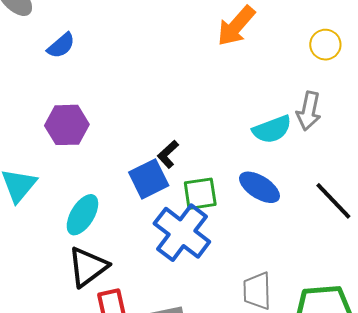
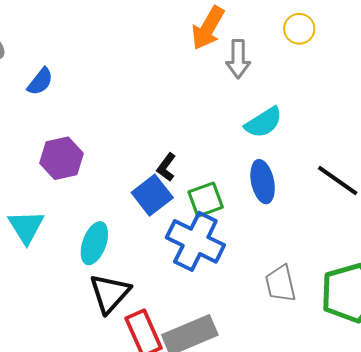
gray arrow: (309, 111) -> (238, 59), moved
blue ellipse: (259, 187) -> (263, 182), turned 57

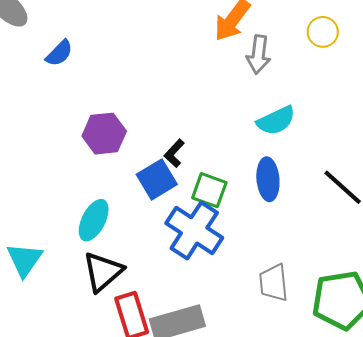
purple hexagon: (61, 158) -> (104, 134), moved
green square: (206, 200) -> (209, 190), turned 33
cyan triangle: (26, 227) -> (24, 260), moved

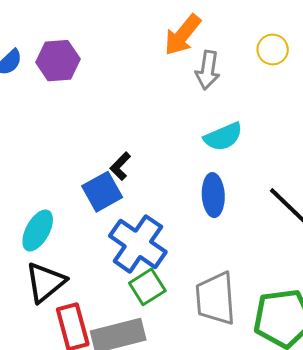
purple hexagon: (104, 134) -> (58, 61), moved
green square: (209, 190) -> (147, 287), moved, turned 36
gray trapezoid: (274, 283) -> (216, 299), size x1.4

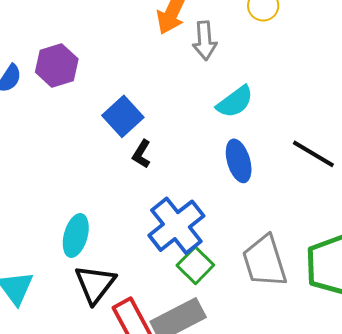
blue square: (102, 192) -> (123, 116), moved
blue cross: (138, 244) -> (176, 226), turned 30

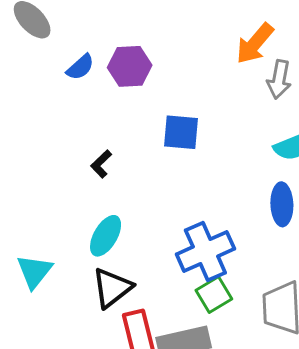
blue square: (123, 116) -> (181, 132), turned 33
black L-shape: (142, 154) -> (101, 164), moved

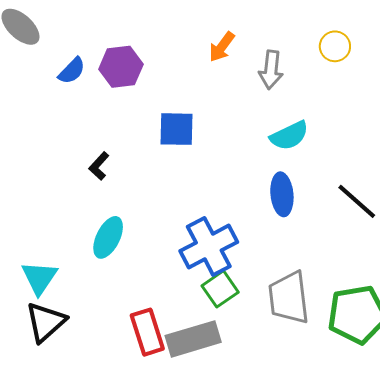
orange arrow: (255, 44) -> (222, 47), moved, size x0.7
black triangle: (112, 288) -> (46, 322), moved

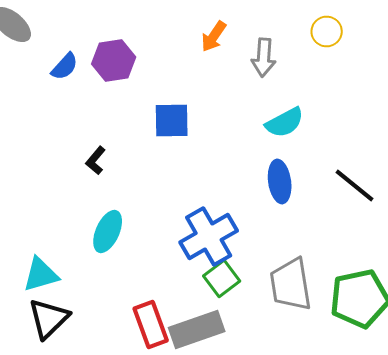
cyan triangle: (39, 278) -> (41, 274), turned 42

